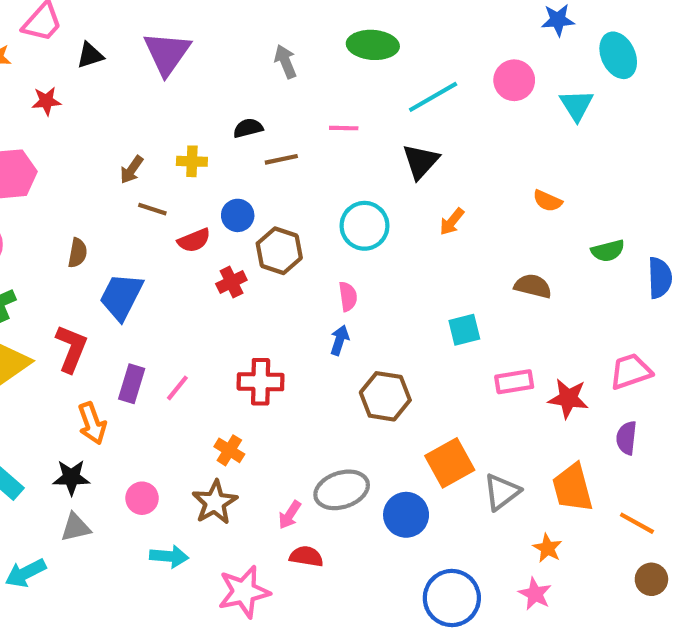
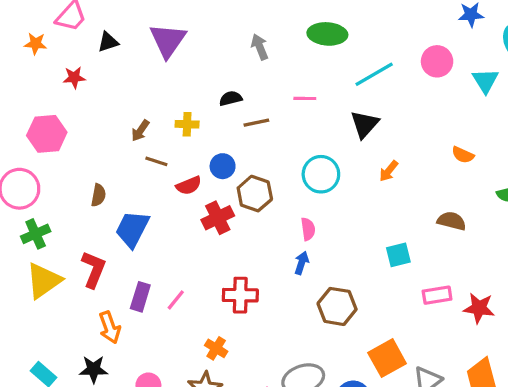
red cross: (231, 282) -> (218, 218), size x1.4

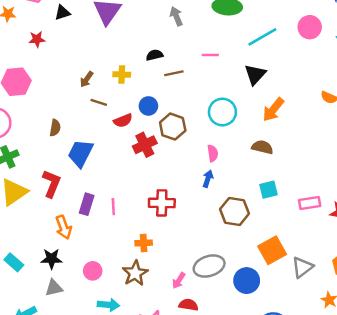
orange arrow: (389, 171) -> (273, 110), size x1.5
brown semicircle: (452, 221) -> (262, 147), moved
cyan square: (398, 255) -> (268, 190), moved
pink line: (176, 300) -> (113, 207), turned -42
orange cross: (216, 348) -> (144, 243), turned -35

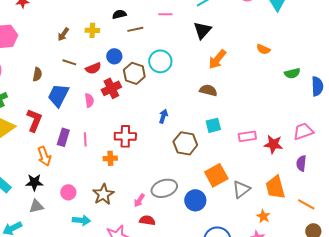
brown line: (99, 102) -> (69, 62), moved
cyan circle: (222, 112) -> (160, 61), moved
pink semicircle: (213, 153) -> (89, 100), moved
orange cross: (144, 243) -> (110, 158), moved

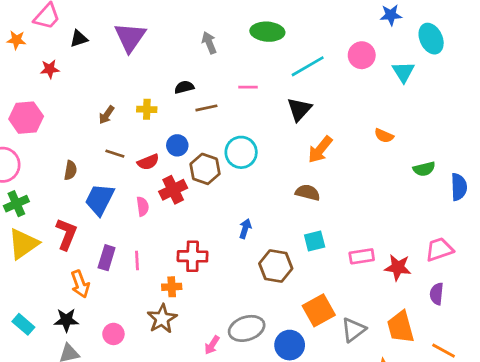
brown star: (103, 194) -> (162, 319), moved

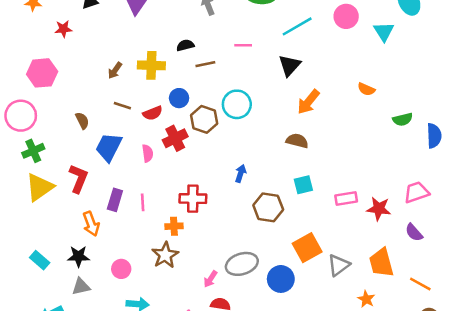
yellow cross: (147, 109) -> (151, 65), size x1.5
brown semicircle: (70, 170) -> (82, 121), turned -36
purple semicircle: (437, 294) -> (414, 232), turned -48

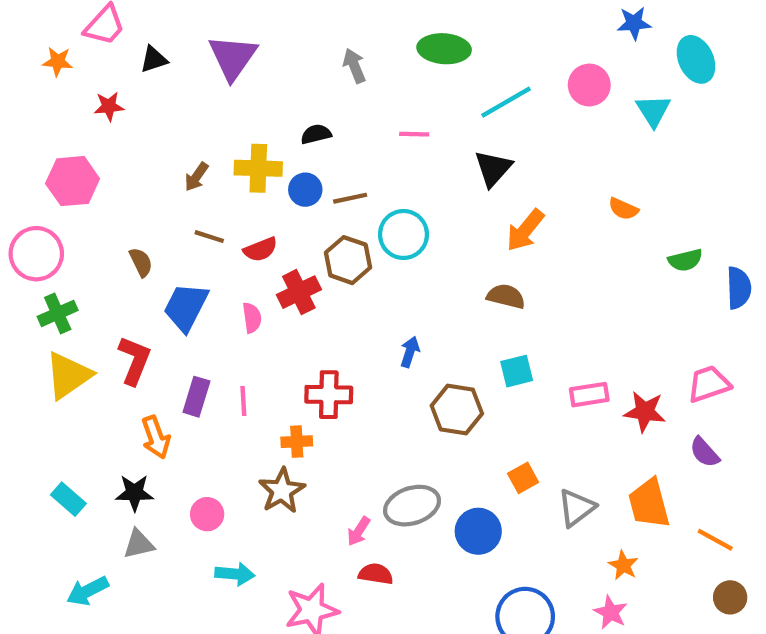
brown line: (205, 64) -> (350, 198), moved
blue circle: (179, 98) -> (305, 190), moved
orange square: (307, 248) -> (523, 478), size x0.6

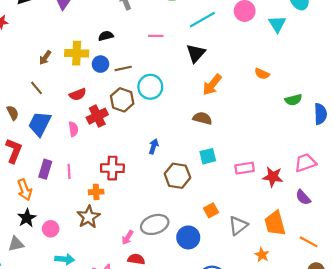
brown line: (209, 237) -> (37, 88), moved, turned 32
brown semicircle: (141, 262) -> (13, 113), moved
black star: (134, 493) -> (27, 218), moved, turned -30

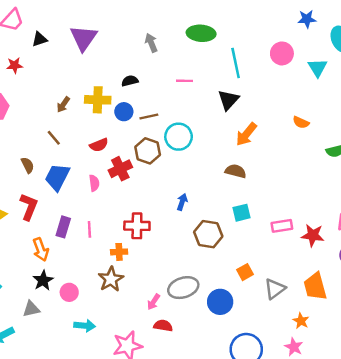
cyan line: (202, 20) -> (236, 63), turned -72

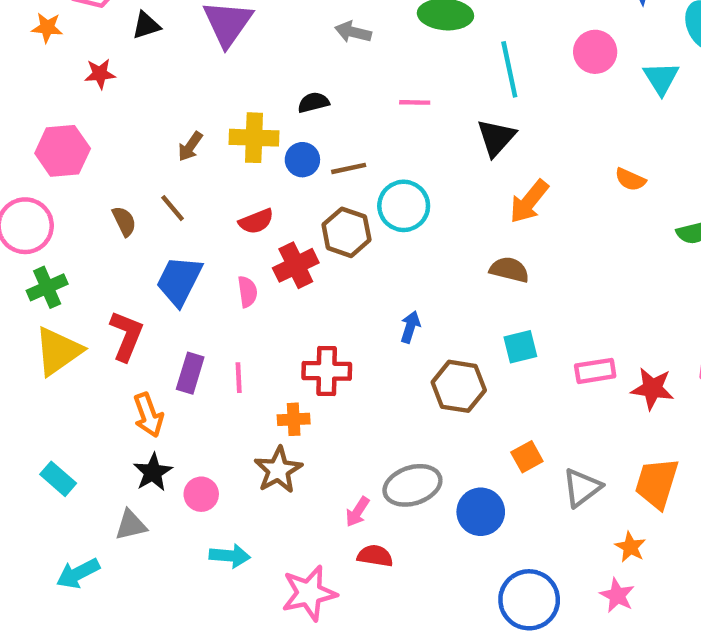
gray arrow: (151, 43) -> (353, 32), turned -54
brown semicircle: (28, 165) -> (124, 221), moved
orange trapezoid: (315, 286) -> (657, 483), turned 32

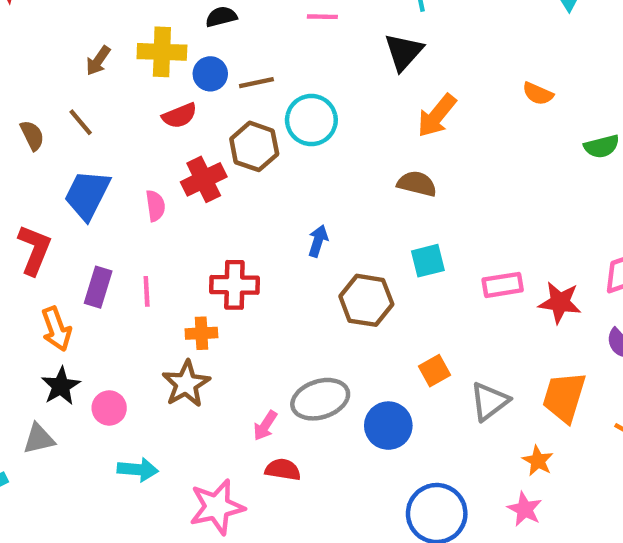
red semicircle: (256, 221) -> (179, 116), moved

